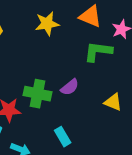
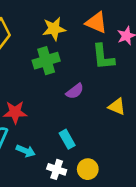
green L-shape: (98, 51) -> (103, 57), turned -104
green cross: (37, 94) -> (46, 61), moved, turned -30

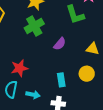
cyan rectangle: (67, 139) -> (61, 80), turned 32
yellow circle: (88, 169) -> (87, 74), moved

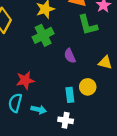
purple semicircle: (60, 44) -> (70, 56), turned 112
yellow circle: (87, 74) -> (88, 87), moved

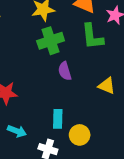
green cross: (43, 35) -> (51, 41), moved
yellow circle: (88, 87) -> (80, 135), moved

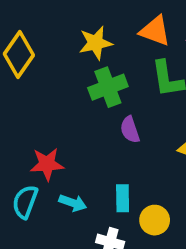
cyan arrow: (17, 131) -> (73, 203), moved

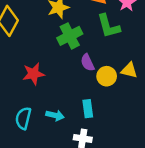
red star: (47, 164) -> (33, 74), moved
yellow circle: (155, 220) -> (107, 76), moved

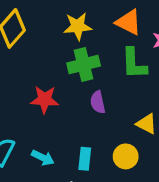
red star: (33, 74) -> (45, 99), moved
yellow circle: (107, 76) -> (126, 156), moved

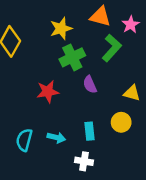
green L-shape: (134, 64) -> (112, 48), turned -124

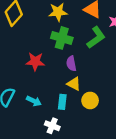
green cross: (72, 57) -> (62, 38), turned 30
yellow triangle: (132, 93) -> (74, 84), moved

